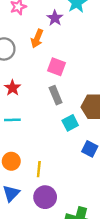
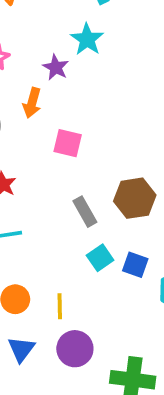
gray rectangle: (56, 95) -> (85, 212), moved
cyan square: (70, 123) -> (100, 258), moved

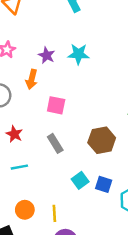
cyan star: (87, 39) -> (78, 54), moved, turned -30
gray rectangle: (85, 212) -> (55, 143), moved

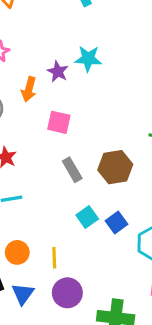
purple star: (47, 55) -> (58, 72), moved
gray rectangle: (55, 143) -> (72, 170), moved
blue square: (104, 184) -> (116, 223), turned 35

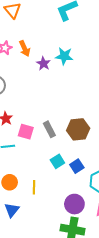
orange arrow: (29, 89) -> (25, 49), moved, turned -42
pink square: (59, 122) -> (26, 132), moved
purple circle: (67, 293) -> (74, 204), moved

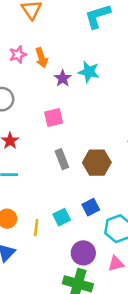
pink square: (26, 132) -> (54, 118), moved, turned -35
cyan square: (57, 161) -> (62, 217), moved

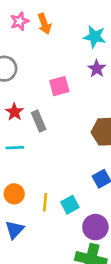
purple star: (63, 78) -> (97, 69), moved
gray rectangle: (62, 159) -> (39, 121), moved
cyan square: (62, 217) -> (70, 205), moved

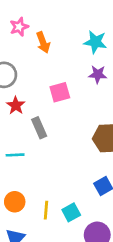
orange arrow: (44, 24) -> (43, 42), moved
purple star: (97, 69) -> (98, 74), turned -30
red star: (14, 112) -> (16, 105), moved

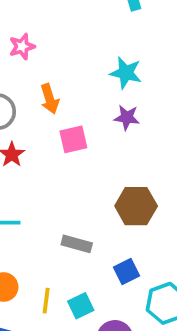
orange arrow: (43, 42) -> (50, 99), moved
gray rectangle: (39, 128) -> (77, 244), moved, turned -54

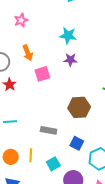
pink star: (22, 47) -> (21, 20), moved
blue square: (127, 272) -> (77, 143), turned -32
yellow line: (46, 301) -> (31, 155), moved

